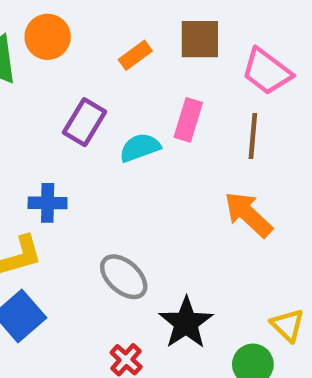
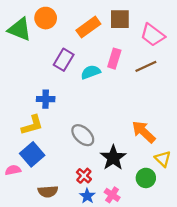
orange rectangle: (135, 55) -> (88, 27), size x1.5
brown line: (253, 136) -> (146, 66), turned 60
orange arrow: (248, 214) -> (144, 132), moved

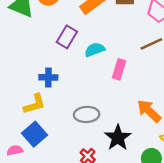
pink rectangle: (114, 59) -> (119, 69), moved
gray ellipse: (83, 135) -> (87, 114), turned -45

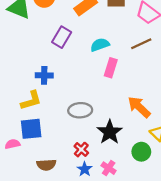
cyan semicircle: (95, 50) -> (100, 45), moved
blue square: (34, 134) -> (31, 129), turned 35

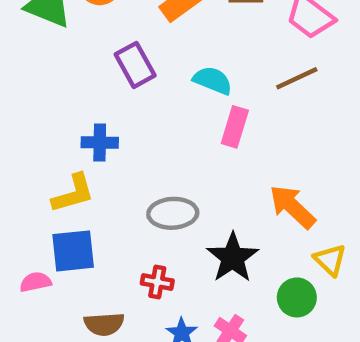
purple rectangle: (62, 37) -> (135, 65), turned -60
cyan semicircle: (100, 45) -> (213, 80), turned 42
red cross: (81, 150) -> (157, 282), moved, turned -32

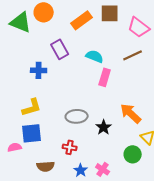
blue cross: (100, 142) -> (39, 70), moved
black star: (233, 258) -> (104, 127), moved, size x0.7

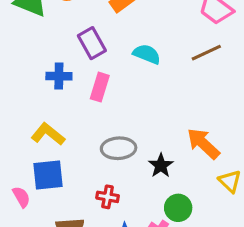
pink rectangle: (105, 77) -> (100, 87), moved
yellow L-shape: (32, 107) -> (48, 134), turned -125
pink semicircle: (15, 147) -> (21, 197), turned 72
green circle: (133, 154) -> (178, 208), moved

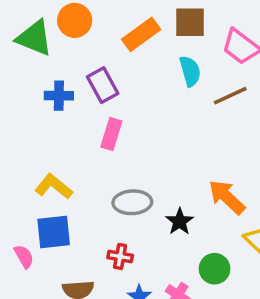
cyan semicircle: (147, 54) -> (190, 71), moved, turned 52
blue cross: (59, 76) -> (59, 96), moved
green circle: (178, 208) -> (215, 269), moved

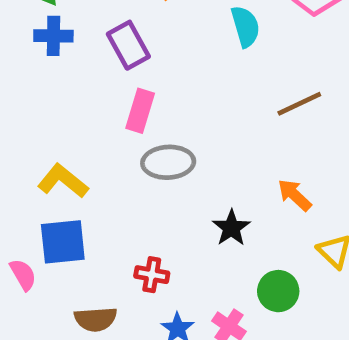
blue cross: (59, 96) -> (53, 36), moved
brown line: (230, 96) -> (299, 104), moved
orange arrow: (227, 197) -> (295, 195), size x0.7
gray ellipse: (132, 202) -> (168, 162), moved

